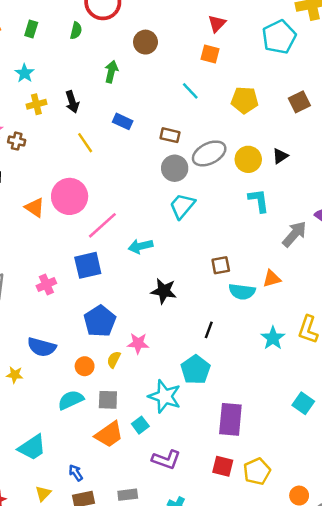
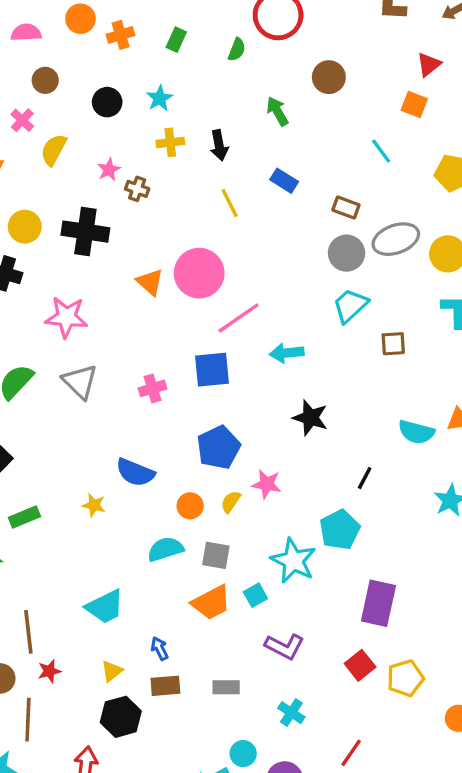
green arrow: (111, 72) -> (277, 111), turned -50
brown square: (221, 265) -> (393, 344), moved
red square: (223, 466) -> (360, 665), turned 30

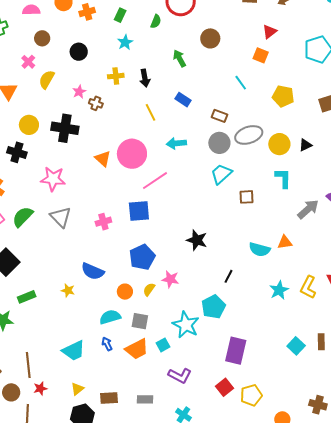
cyan star: (160, 98) -> (125, 42), moved
cyan arrow: (287, 353) -> (176, 143), moved
blue arrow: (160, 649) -> (107, 344), moved

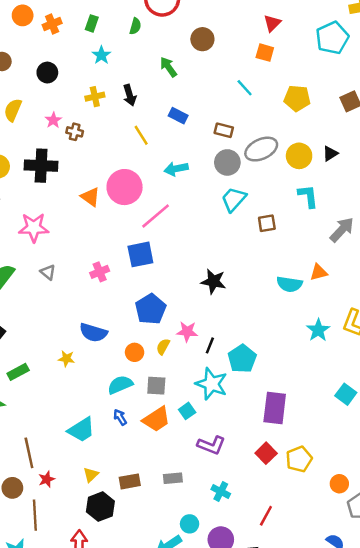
gray triangle: (61, 217) -> (48, 272), size x0.6
black line: (229, 276) -> (210, 345), moved

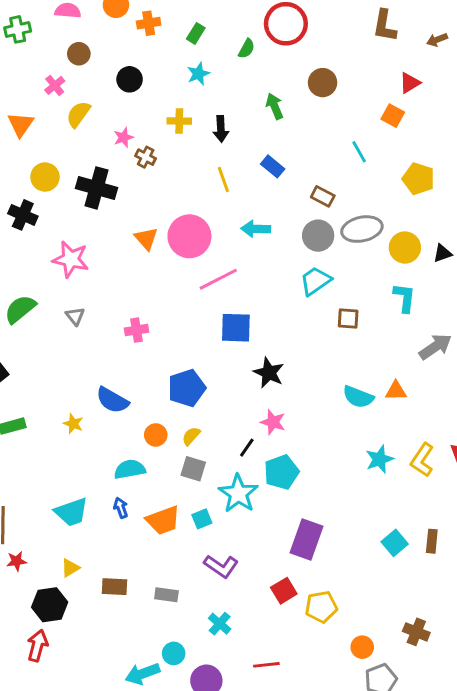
blue square: (140, 254) -> (236, 328), moved
pink star: (187, 332) -> (273, 422), moved
gray square: (156, 386) -> (193, 469), moved
black hexagon: (100, 507) -> (50, 605), moved
red line: (266, 516) -> (266, 665), turned 42

